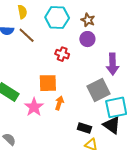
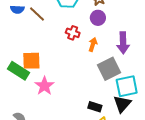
orange square: (48, 83) -> (31, 61), moved
orange arrow: (59, 103) -> (93, 44), moved
black triangle: (112, 125) -> (122, 104), turned 36

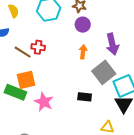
brown line: (37, 14) -> (23, 52), moved
red cross: (73, 33) -> (38, 47), moved
black rectangle: (95, 107) -> (85, 97), moved

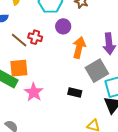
purple circle: (83, 25) -> (63, 26), moved
orange arrow: (83, 52) -> (79, 48), size x1.5

